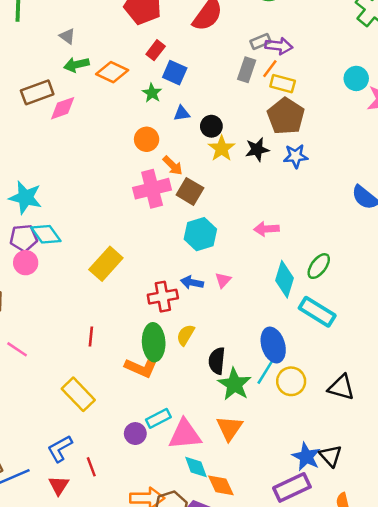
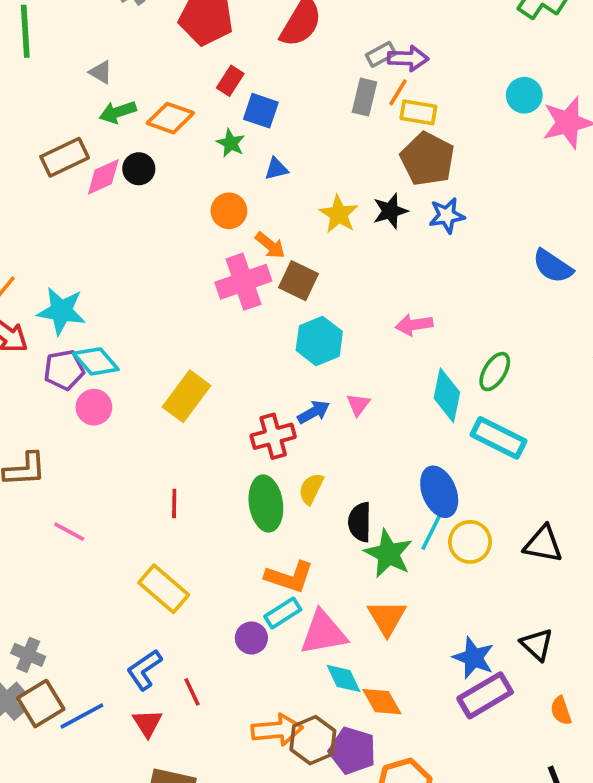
black circle: (211, 126) -> (139, 169), moved
pink circle: (26, 263) -> (94, 407), moved
blue arrow: (192, 282) -> (314, 412), turned 145
orange L-shape: (142, 367) -> (289, 577), moved
blue star: (306, 457) -> (474, 658), moved

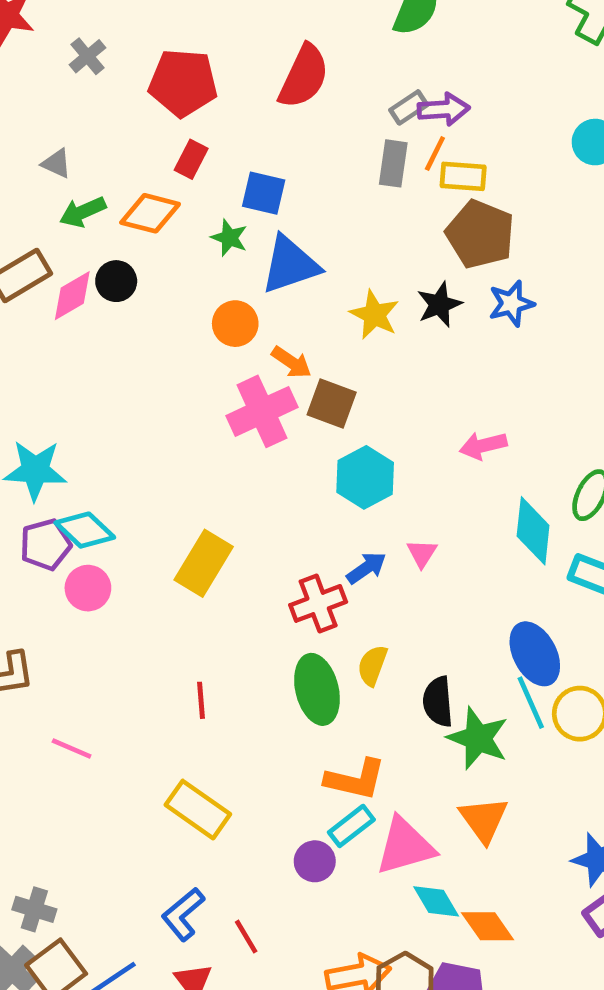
red rectangle: (230, 81) -> (191, 159), moved
blue triangle: (276, 169) -> (290, 265), size x2.0
cyan line: (432, 530) -> (531, 703), turned -45

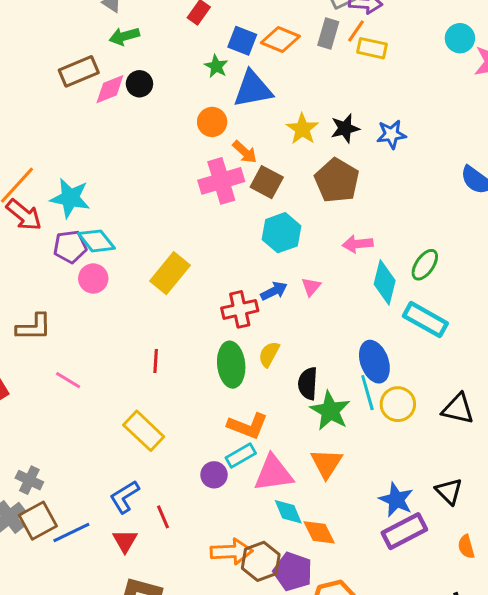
orange diamond: (150, 213) -> (280, 40), moved
brown pentagon: (480, 234) -> (337, 181), moved
pink arrow: (483, 446) -> (358, 244), moved

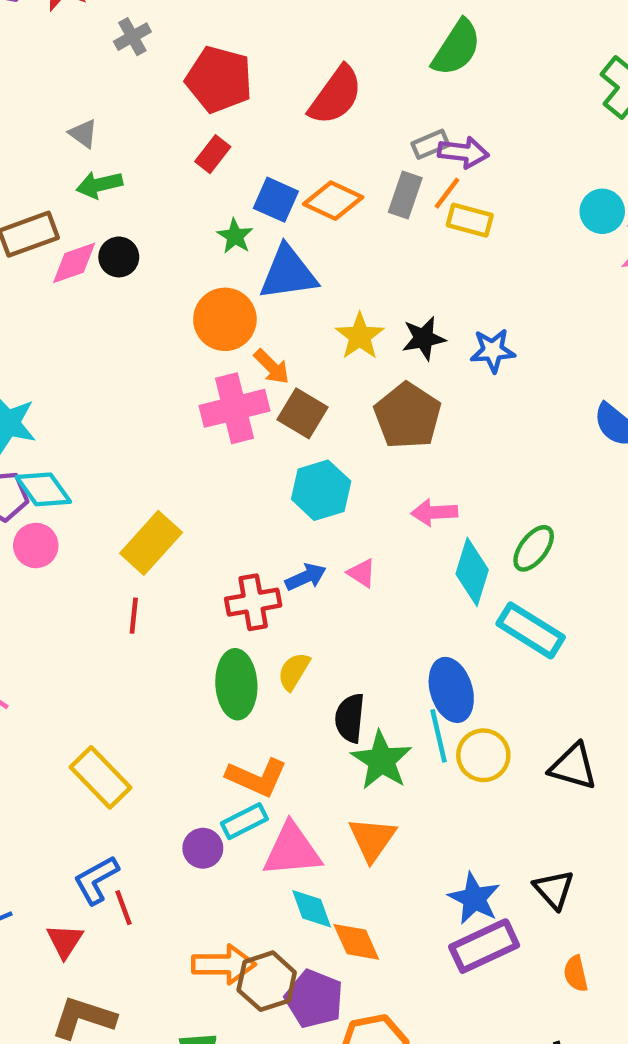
orange circle: (212, 122) -> (225, 319), size x1.4
pink triangle: (311, 287) -> (362, 573), turned -40
red line: (156, 361) -> (134, 616), moved
blue L-shape: (125, 497) -> (96, 880), moved

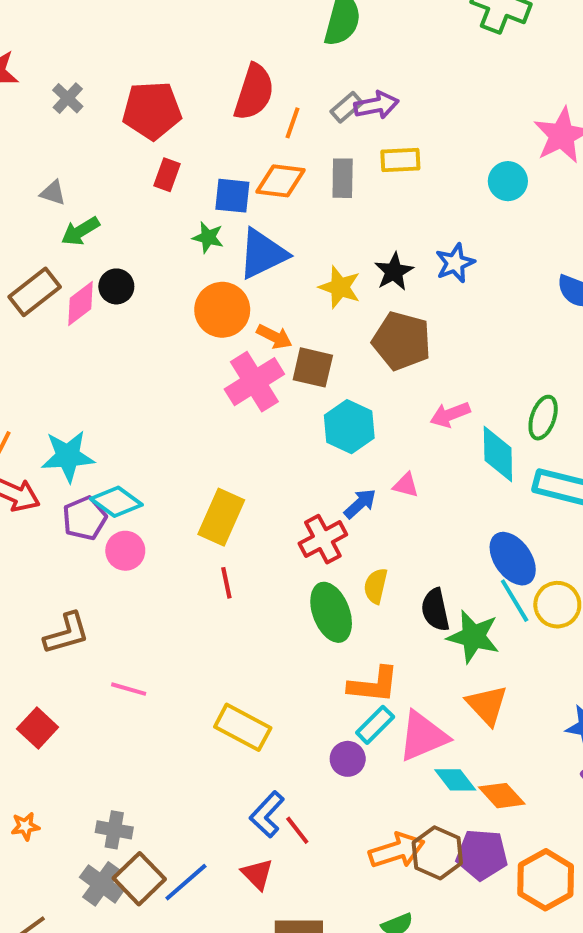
orange line: (447, 193) -> (292, 123), moved
gray rectangle: (405, 195) -> (343, 178), moved
cyan circle: (602, 211) -> (508, 181), moved

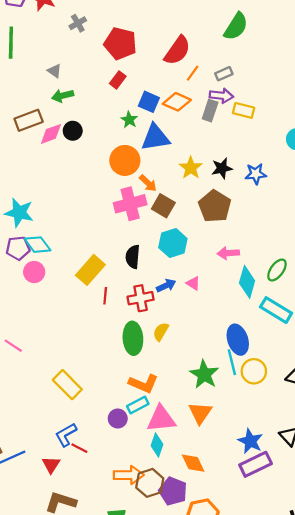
purple arrow: (376, 105) -> (221, 96), moved
red line: (226, 583) -> (105, 296), moved
black semicircle: (435, 610) -> (133, 257), moved
cyan diamond: (455, 780) -> (157, 445), moved, turned 40
red line: (297, 830) -> (79, 448), turned -42

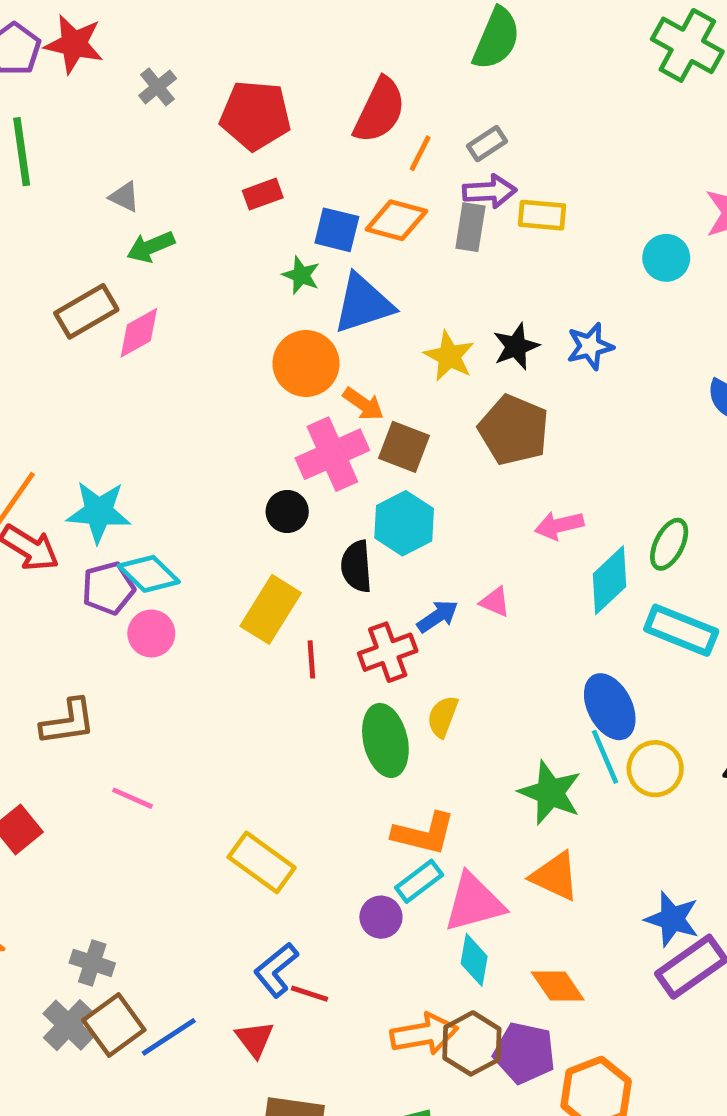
red rectangle: (118, 80) -> (263, 194), turned 42
black circle: (73, 131) -> (287, 512), moved
cyan hexagon: (173, 243) -> (404, 523), moved
cyan diamond: (247, 282) -> (609, 580), turned 40
orange triangle: (200, 413) -> (555, 876), turned -30

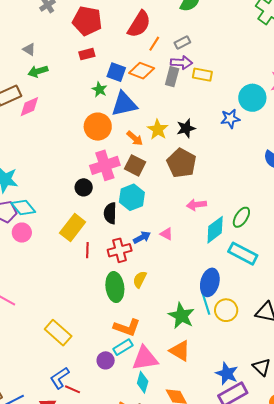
cyan circle: (666, 258) -> (252, 98), size x1.4
blue star: (590, 346) -> (230, 119), moved
orange arrow: (363, 404) -> (135, 138), moved
blue ellipse: (610, 707) -> (210, 282), turned 36

